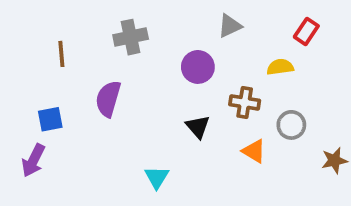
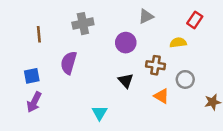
purple arrow: (33, 160) -> (34, 102), moved

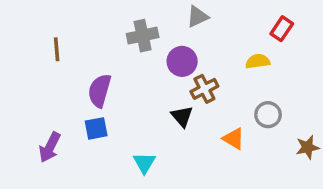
gray triangle: (146, 16) -> (198, 17), moved
gray cross: (83, 24) -> (143, 36), moved
brown cross: (155, 65) -> (204, 89), moved, turned -36
blue square: (32, 76) -> (96, 128), moved

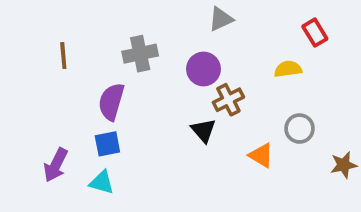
red rectangle: (282, 29) -> (315, 33), turned -65
gray cross: (143, 36) -> (140, 54), moved
cyan triangle: (144, 163) -> (102, 182), moved, turned -45

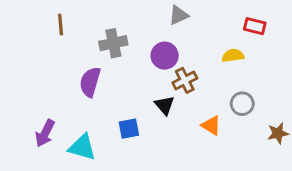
red rectangle: (315, 33) -> (255, 26), turned -45
brown line: (63, 56) -> (61, 25), moved
blue square: (107, 144) -> (129, 129), moved
cyan triangle: (102, 182) -> (82, 147), size x1.4

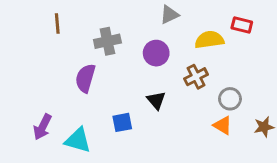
yellow semicircle: (233, 56) -> (209, 40), moved, size x1.4
brown cross: (185, 80) -> (196, 77), moved
orange triangle: (211, 125) -> (223, 125), moved

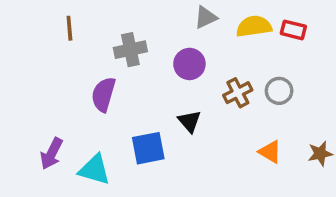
yellow semicircle: (209, 40) -> (254, 26), moved
gray circle: (230, 99) -> (279, 91), moved
blue square: (122, 122) -> (148, 148), size x1.4

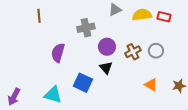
gray cross: (130, 50) -> (86, 28), moved
purple circle: (189, 64) -> (107, 47), moved
blue square: (148, 148) -> (83, 83), turned 36
purple arrow: (52, 154) -> (14, 97), moved

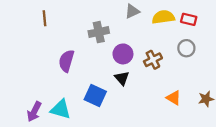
gray circle: (156, 51) -> (186, 48), moved
purple arrow: (14, 97) -> (34, 112), moved

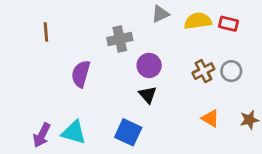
brown line: (45, 18) -> (46, 32), moved
gray circle: (186, 48) -> (231, 71), moved
brown cross: (153, 60) -> (203, 71), moved
blue square: (95, 95) -> (128, 132), moved

